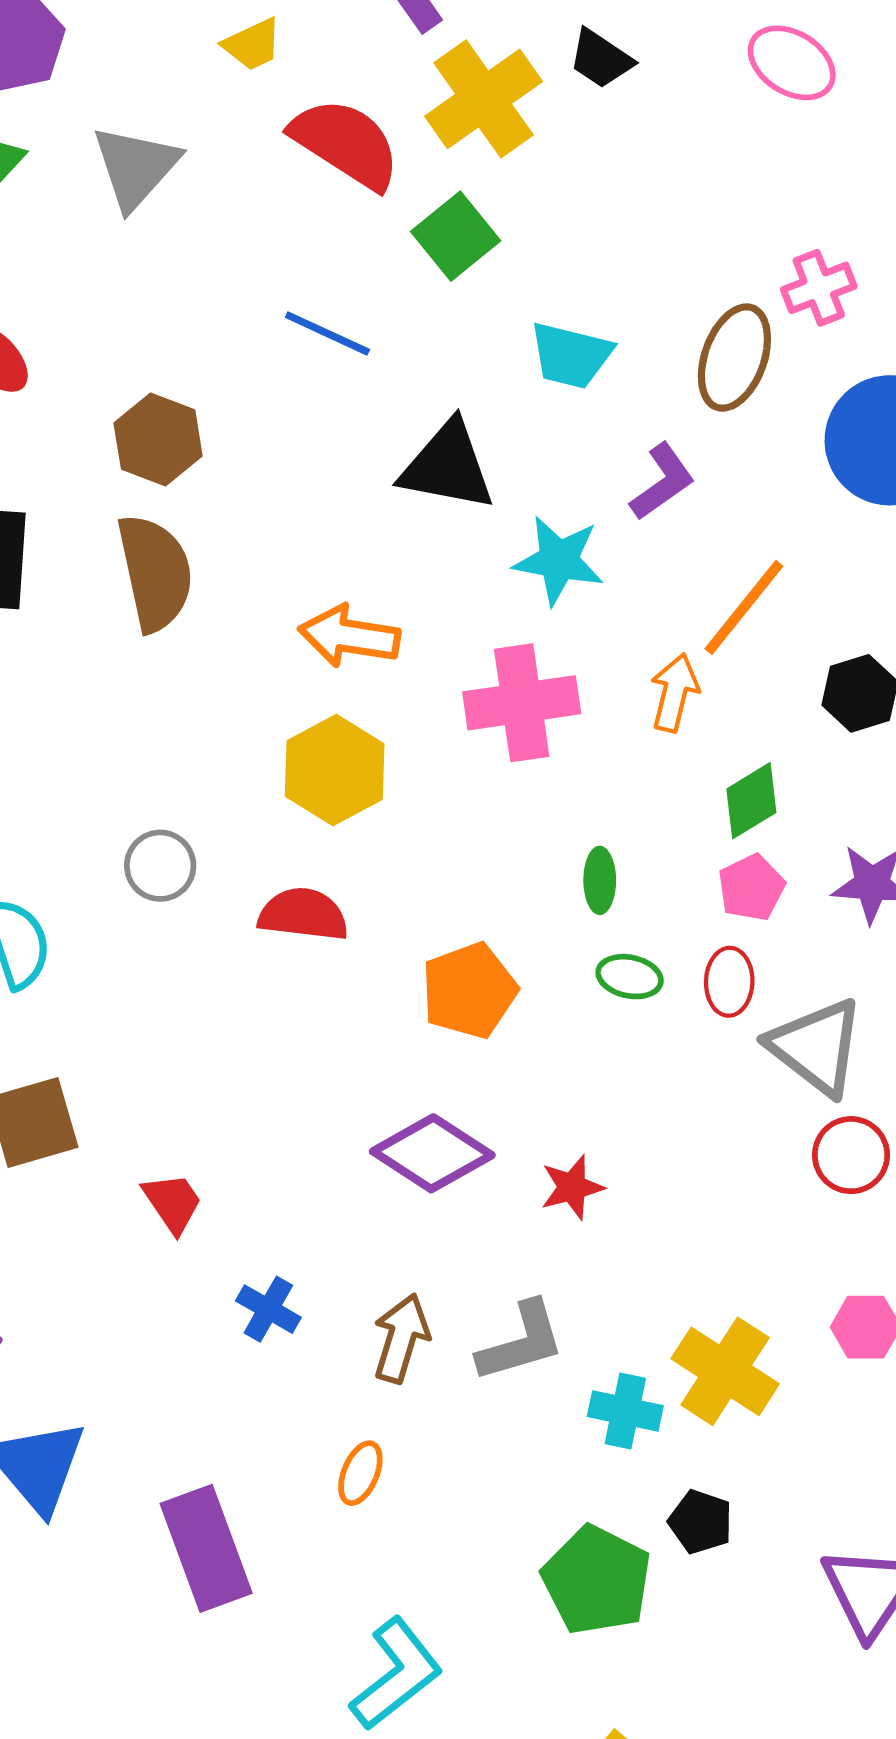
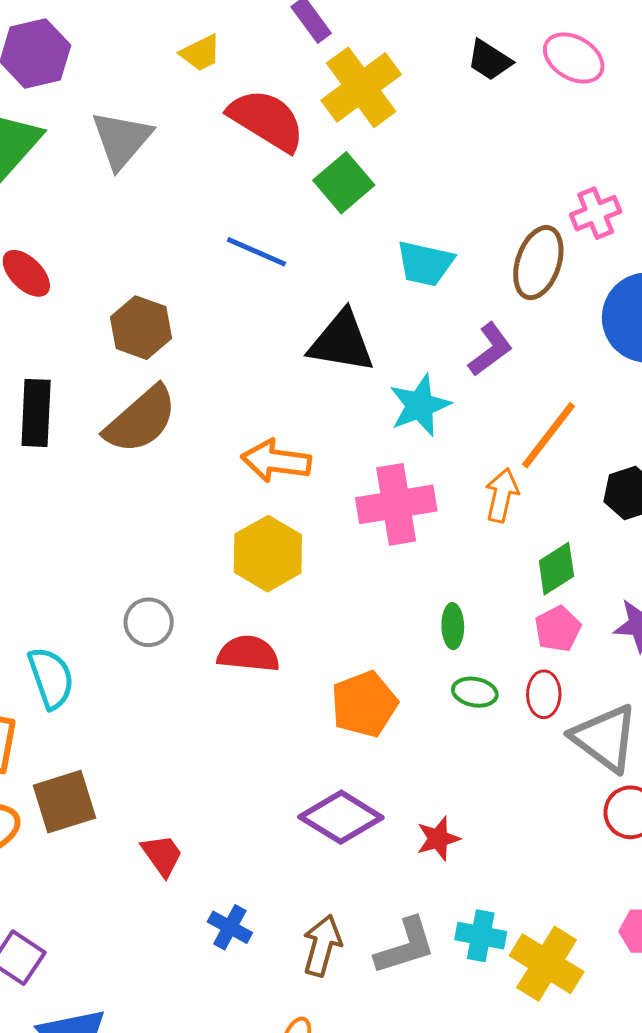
black trapezoid: (601, 59) -> (489, 60), moved
cyan star: (559, 560) -> (420, 405), turned -30
brown semicircle: (155, 573) -> (141, 420), turned 62
cyan cross: (625, 1411) -> (481, 936), moved

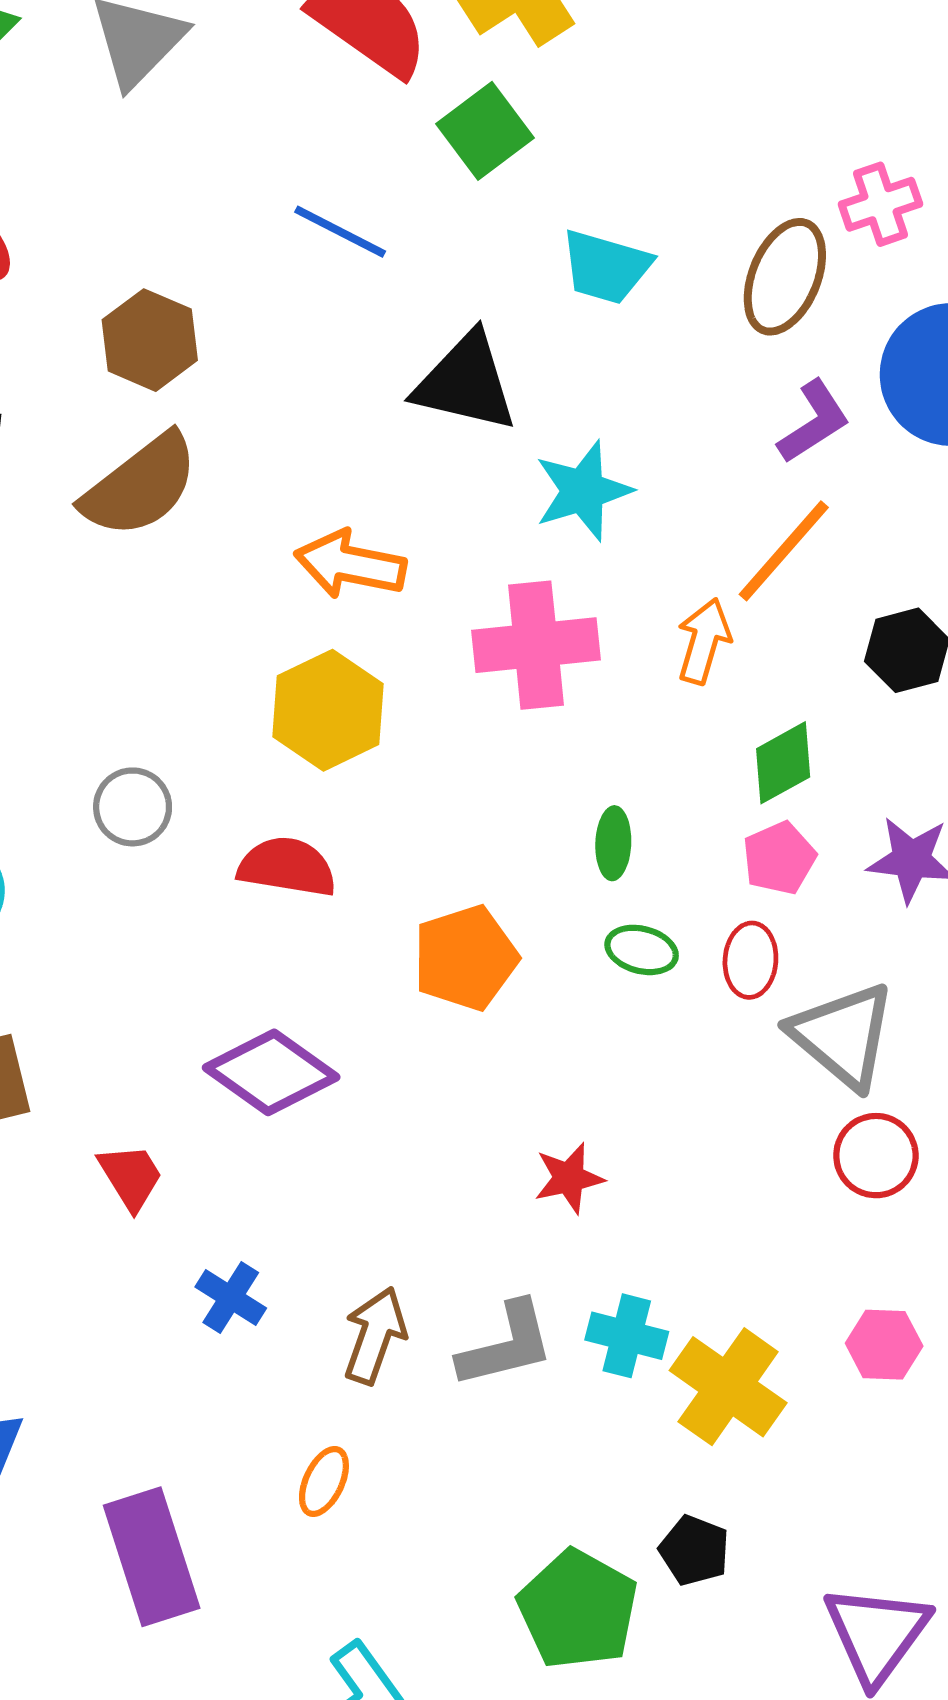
purple L-shape: (490, 349) -> (814, 422), moved
purple diamond: (341, 817) -> (271, 1072), moved

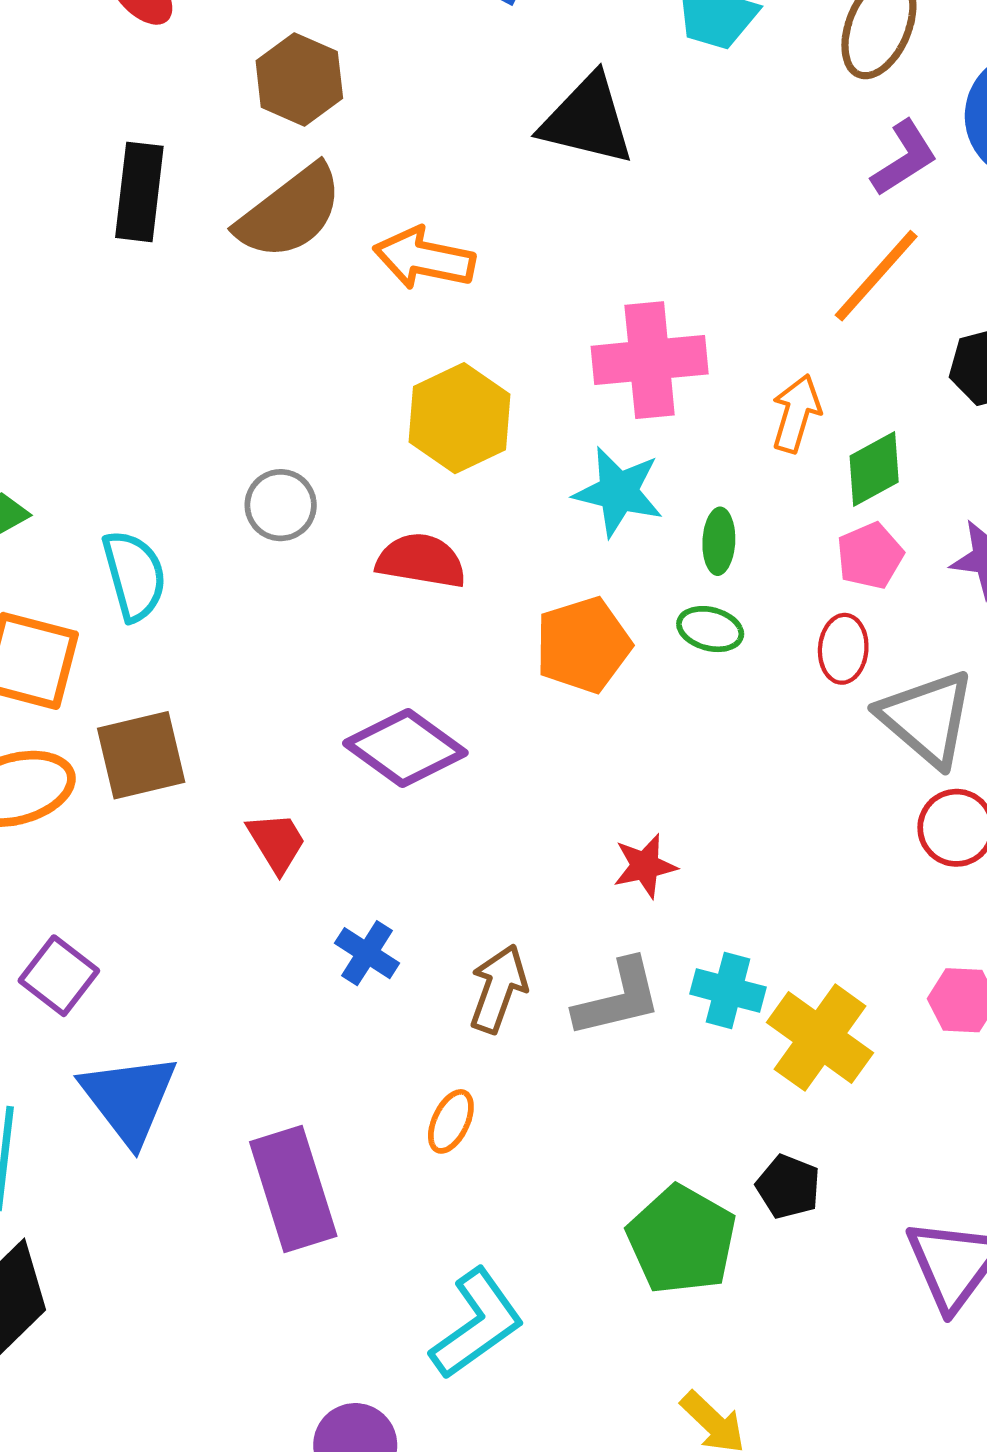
cyan star: (583, 491) -> (618, 492), moved, turned 30
orange arrow: (350, 564) -> (424, 258), moved
orange arrow: (704, 641) -> (796, 413), moved
green ellipse: (642, 950) -> (710, 629), moved
red star: (569, 1178) -> (645, 866), moved

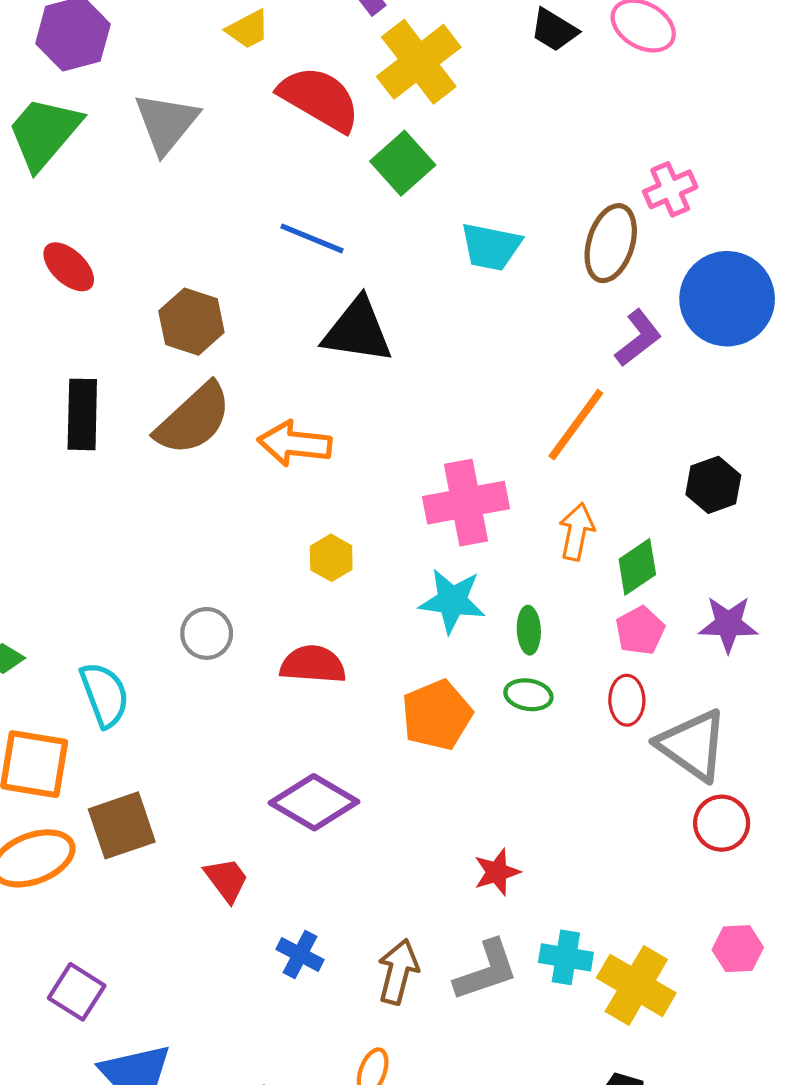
black triangle: (587, 120) -> (358, 331), moved
orange line: (876, 276) -> (576, 425), moved
yellow hexagon: (460, 418) -> (331, 558), size x0.6

